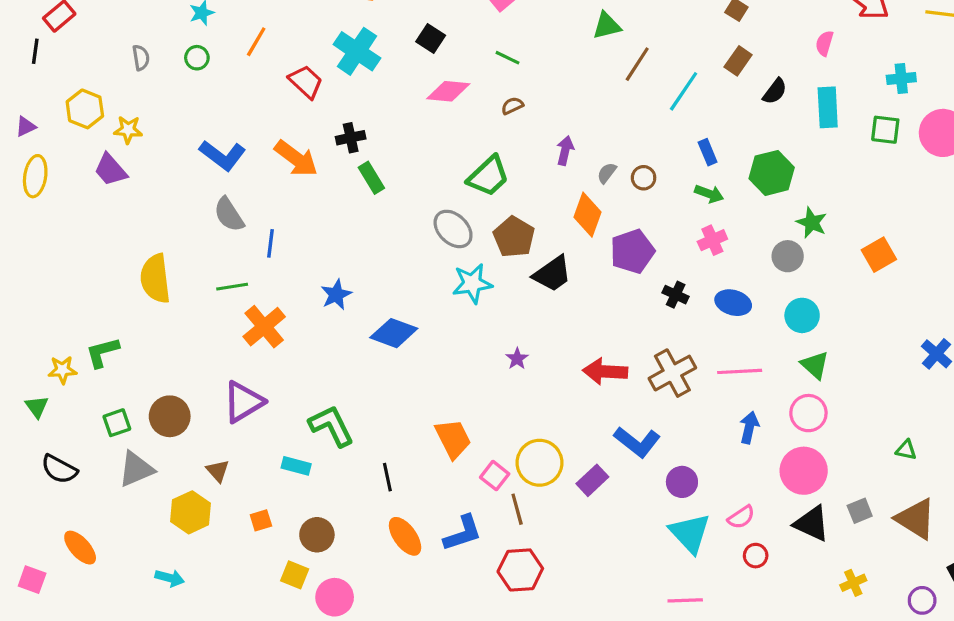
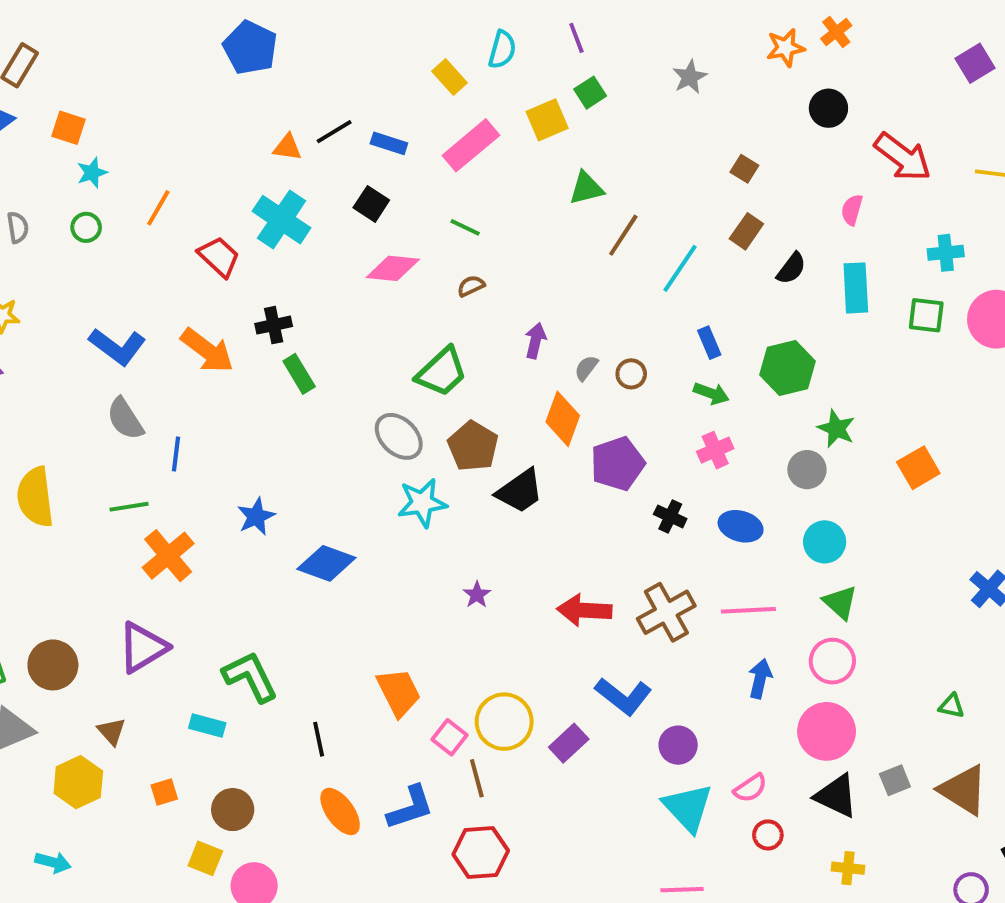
yellow cross: (853, 583) -> (848, 868), moved, turned 30

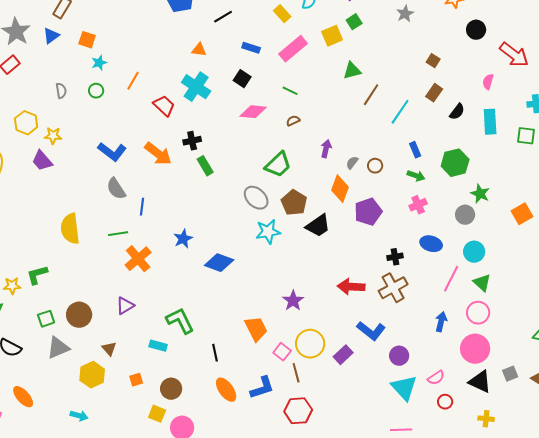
black line: (334, 132) -> (223, 17), moved
black cross: (670, 516) -> (395, 257), moved, turned -35
purple star: (477, 595) -> (293, 301), moved, size x1.5
pink line: (748, 610) -> (451, 279), moved, turned -60
purple triangle: (143, 647) -> (125, 306), size x0.7

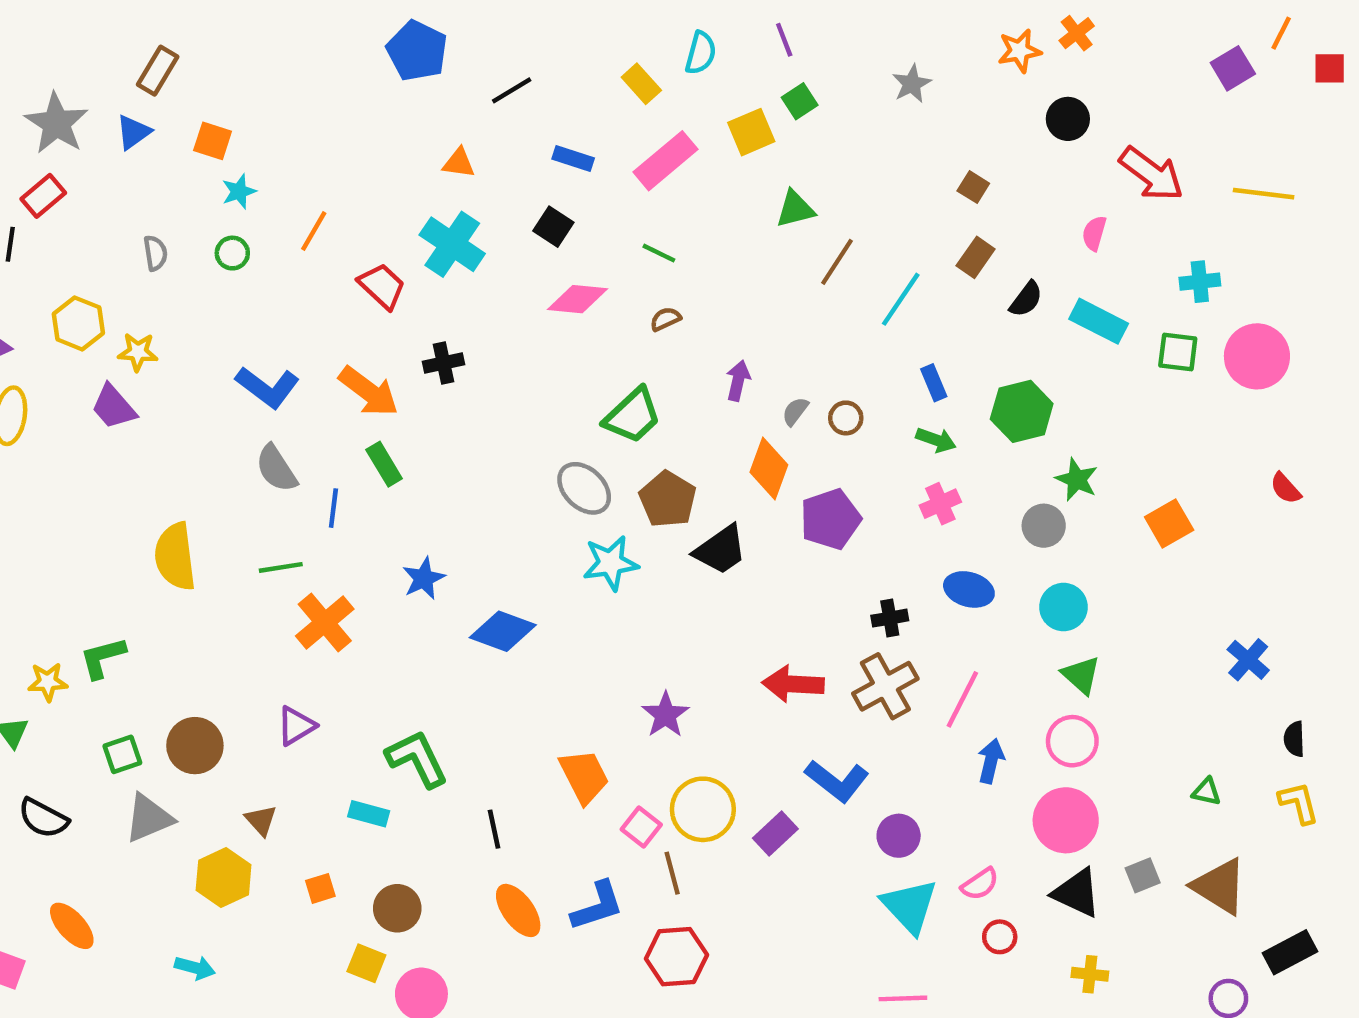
cyan rectangle: (490, 122) -> (1099, 321), turned -60
green rectangle: (205, 166) -> (384, 464), moved
pink line: (451, 279) -> (962, 699), moved

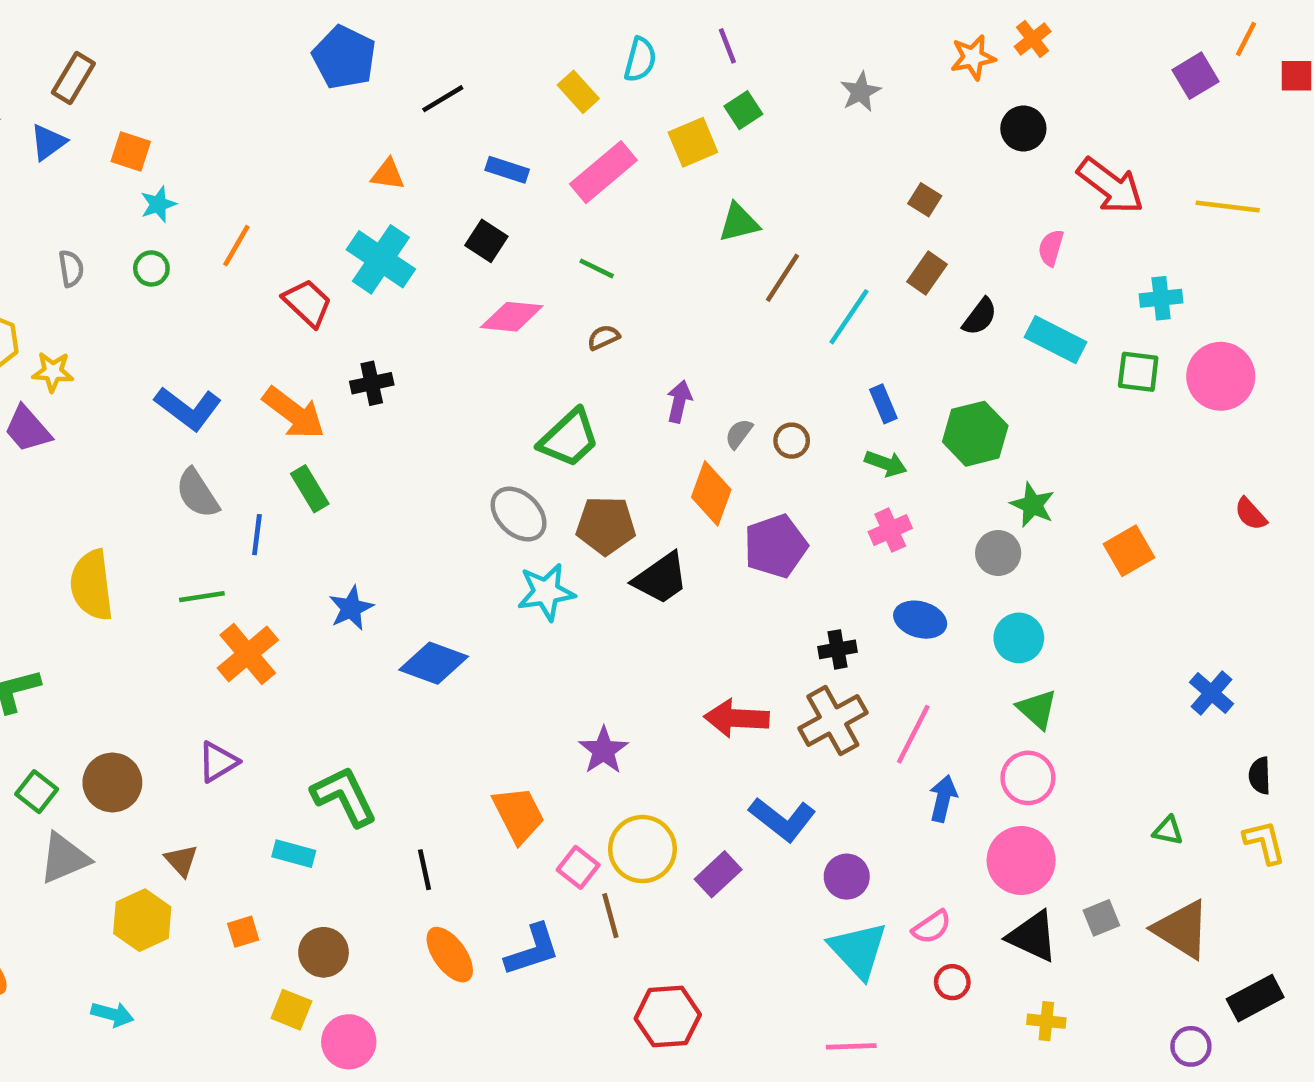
brown pentagon: (668, 499) -> (606, 525), turned -30
green square: (122, 754) -> (37, 792), turned -33
red hexagon: (676, 957) -> (668, 1017), moved

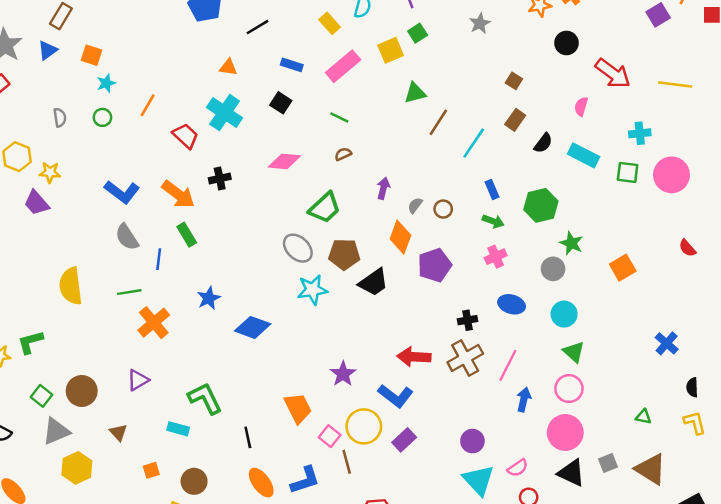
pink diamond: (512, 317) -> (284, 161), moved
blue L-shape: (782, 819) -> (396, 396), moved
yellow hexagon: (142, 920) -> (77, 468), moved

